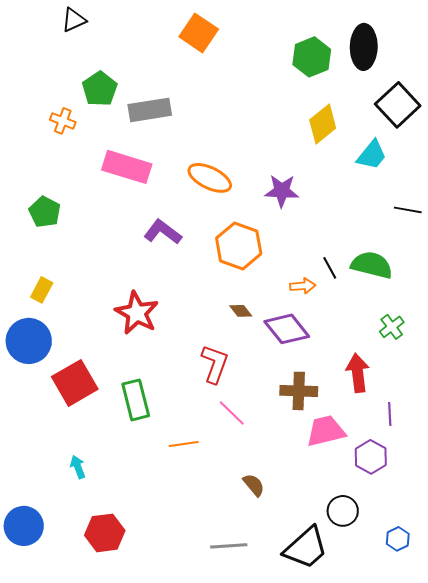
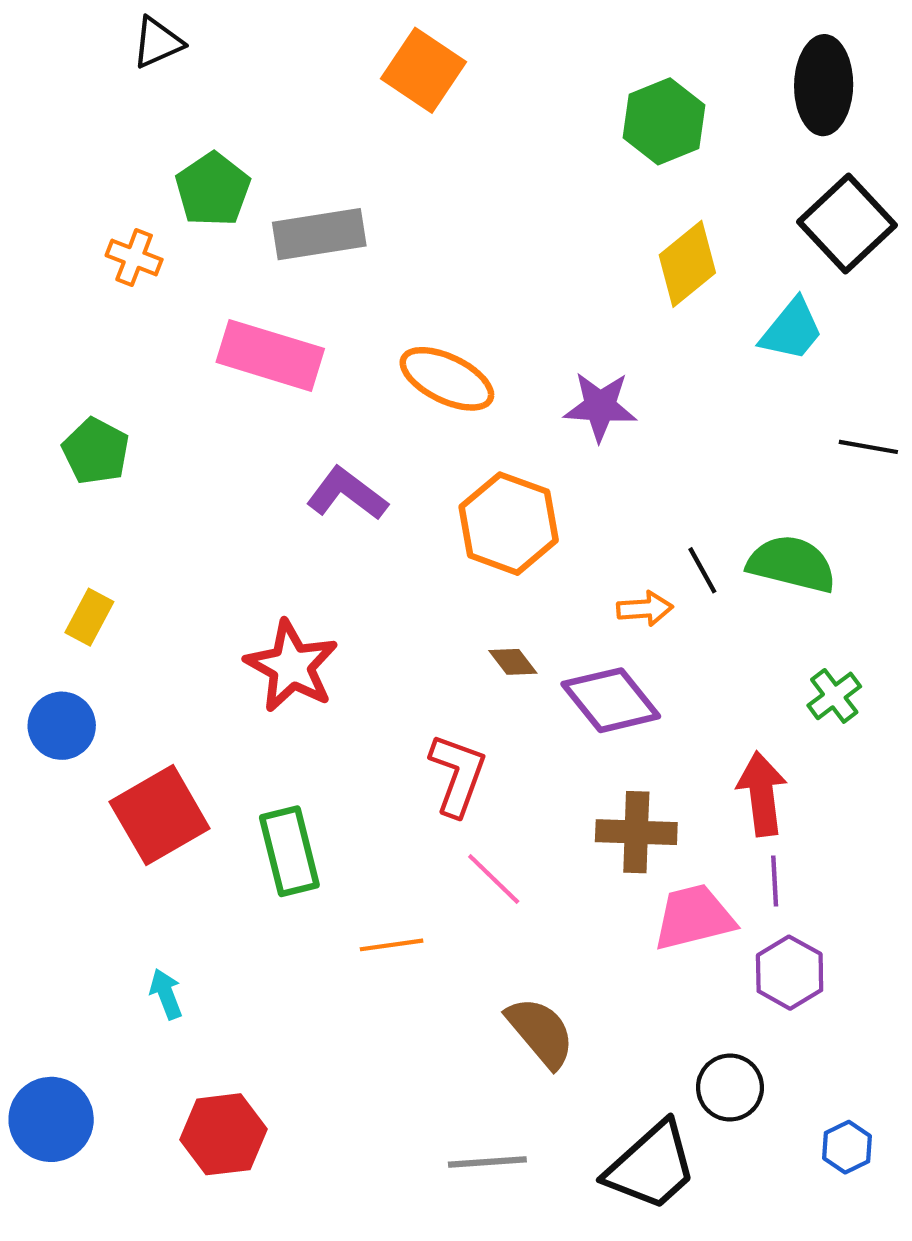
black ellipse: (364, 47) -> (824, 85), moved
blue circle: (29, 341) -> (62, 726), size x0.7
purple line: (390, 414) -> (775, 881), moved
brown semicircle: (254, 485) -> (541, 1032), size x1.5

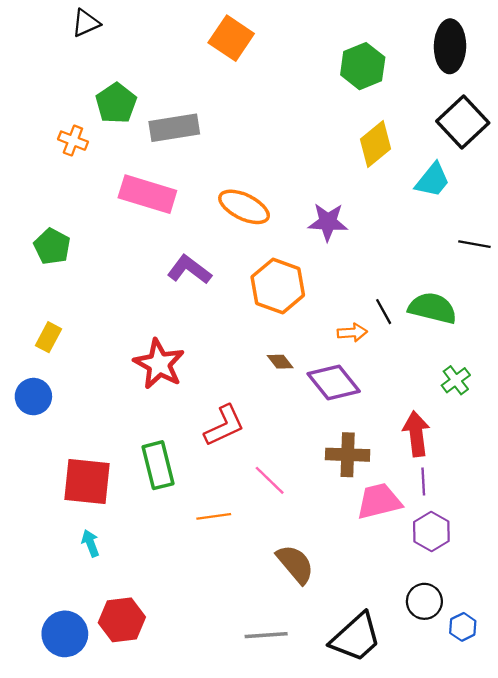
red L-shape: (458, 775) -> (224, 426), moved, turned 45
red square: (160, 815) -> (87, 481), moved, turned 36
black circle: (730, 1088) -> (424, 601), moved
blue circle: (51, 1119) -> (65, 634), moved

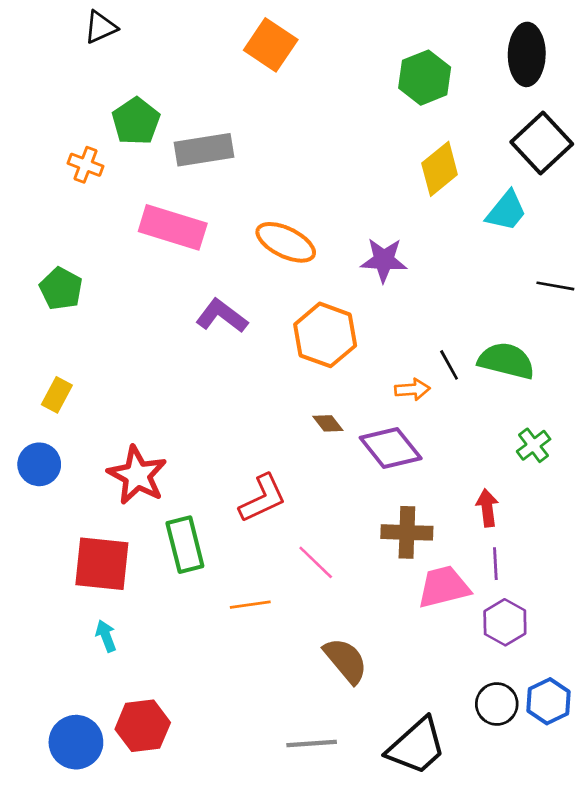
red star: (159, 364) -> (137, 475), moved
red arrow: (416, 434) -> (487, 508), size x0.7
blue hexagon: (463, 627) -> (549, 701), moved, size x1.4

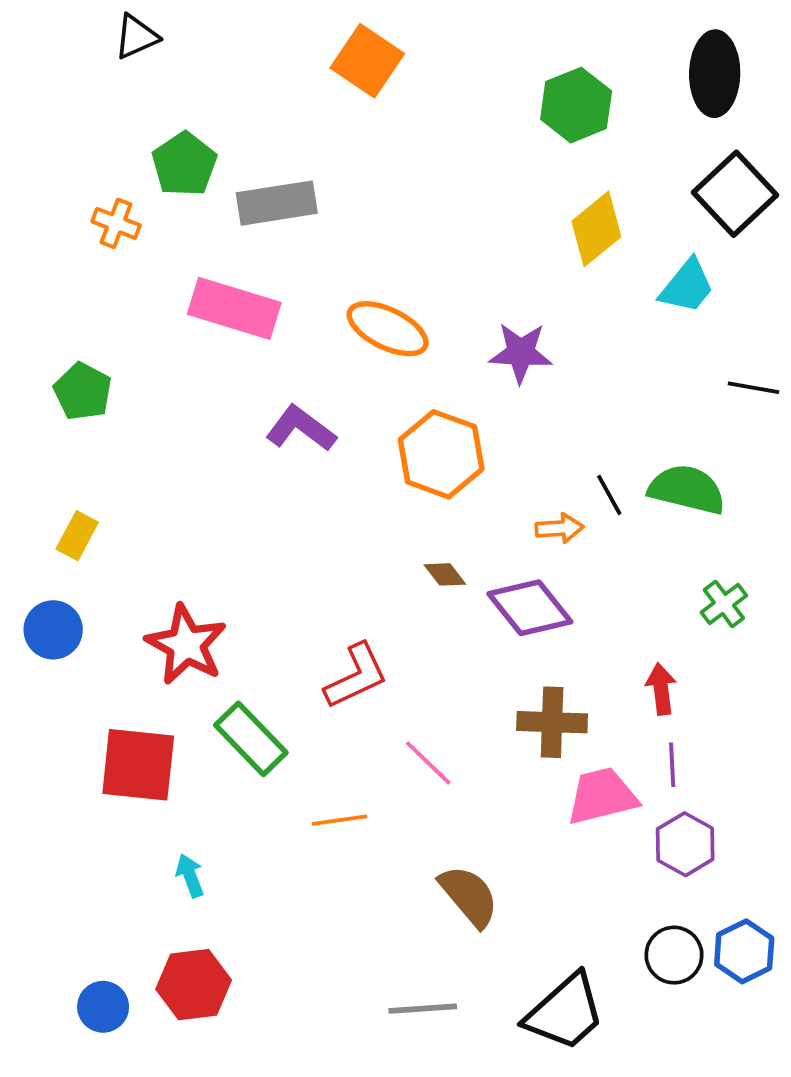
green rectangle: (185, 545) -> (251, 739), turned -30
cyan arrow: (106, 636) -> (190, 876), moved
blue circle: (76, 742) -> (103, 1007), size x0.7

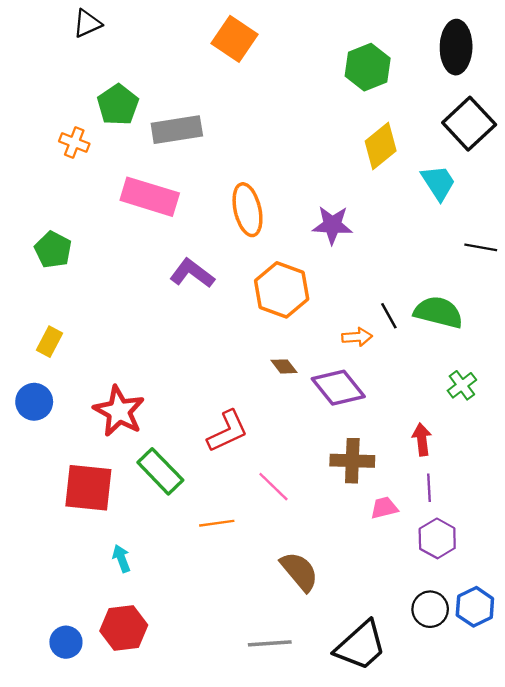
cyan trapezoid: (687, 286) -> (438, 183), turned -72
orange ellipse: (388, 329) -> (247, 210), turned 51
pink trapezoid: (602, 796) -> (384, 508), size x0.6

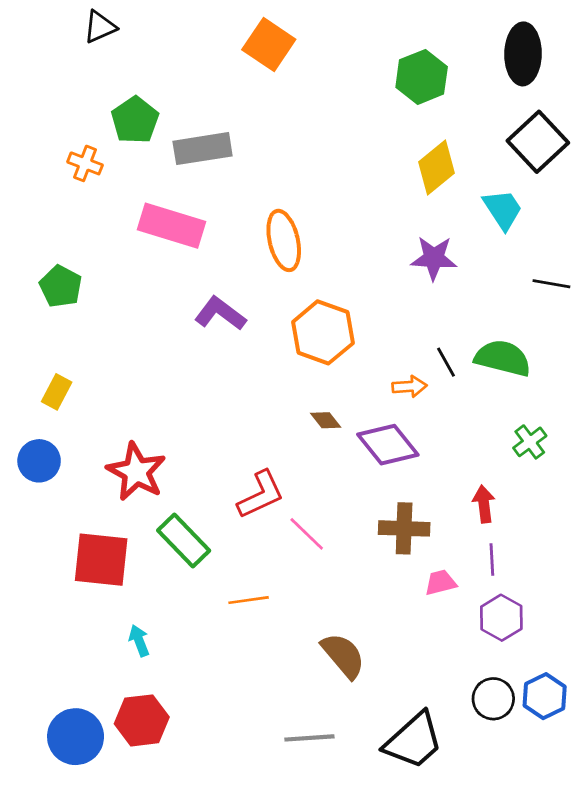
purple star: (332, 225) -> (434, 258), moved
pink line: (273, 487) -> (307, 534), moved
blue circle: (66, 642) -> (76, 737), size x1.5

